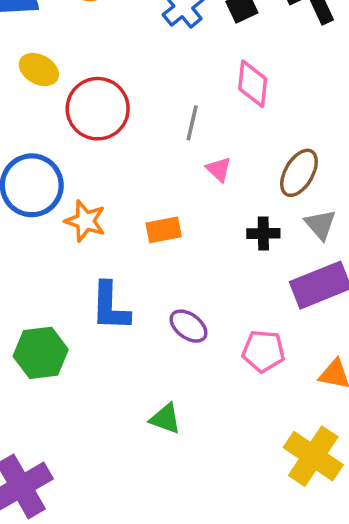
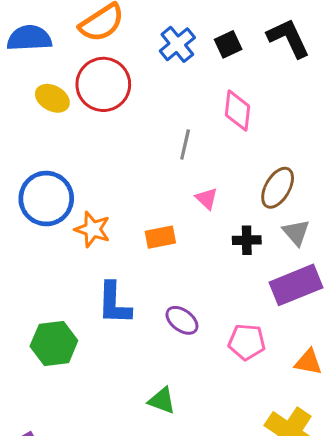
red circle: (98, 109) -> (103, 84), moved
pink triangle: (219, 169) -> (207, 199), moved

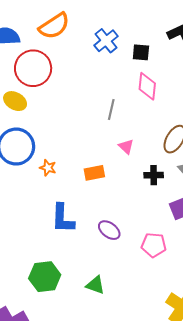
black square: (228, 44) -> (141, 52), moved, turned 30
red circle: (103, 84) -> (33, 68), moved
yellow ellipse: (52, 98) -> (15, 101), moved
orange star: (92, 229) -> (48, 168), size x0.7
green hexagon: (54, 343) -> (45, 277), moved

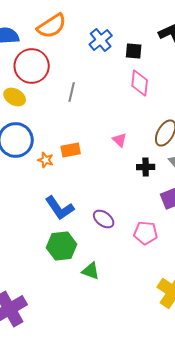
gray line: (111, 110) -> (72, 92), moved
orange rectangle: (94, 173) -> (71, 150), moved
blue L-shape: (63, 218) -> (60, 208), turned -36
green hexagon: (45, 277) -> (62, 246), moved

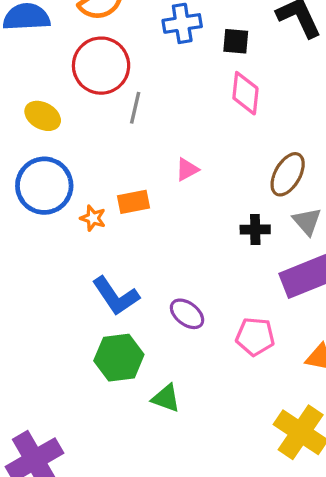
blue cross: (101, 40) -> (182, 23), turned 30
red circle: (32, 66) -> (101, 66), moved
pink triangle: (120, 140) -> (187, 169), moved, turned 49

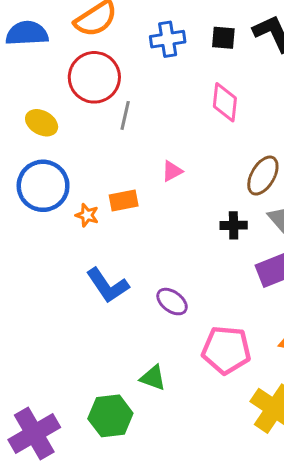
black square: (236, 41) -> (223, 38), moved
pink pentagon: (255, 337) -> (226, 350), moved, size x1.4
green hexagon: (119, 358) -> (110, 416), moved

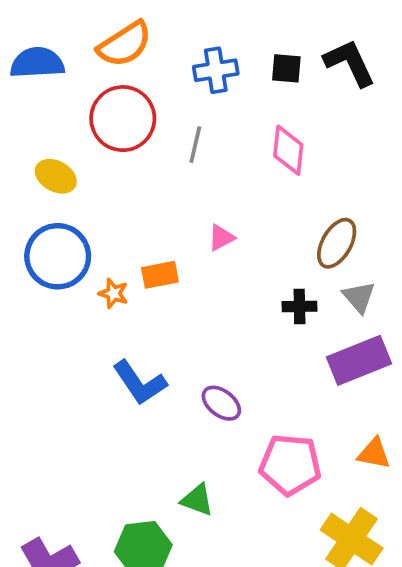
gray line: (125, 115) -> (195, 145), moved

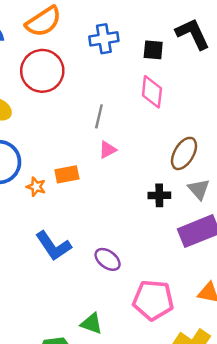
black square: (286, 68) -> (153, 50), moved
gray line: (195, 145) -> (99, 116), moved

